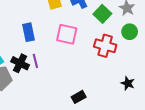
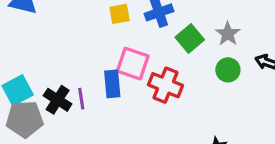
blue rectangle: (29, 32) -> (112, 84), moved
red cross: (105, 46) -> (165, 85), moved

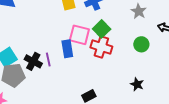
green square: (190, 38) -> (102, 29), moved
green circle: (228, 70) -> (141, 44), moved

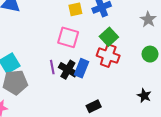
pink square: (79, 35) -> (68, 37), moved
blue rectangle: (67, 49) -> (82, 68), moved, turned 30
black cross: (33, 61) -> (68, 70), moved

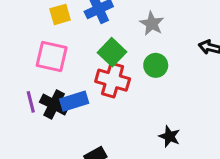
gray star: (148, 20) -> (152, 24), moved
green circle: (150, 54) -> (156, 65), moved
blue rectangle: (82, 68) -> (74, 101), turned 54

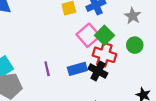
pink square: (52, 56) -> (88, 35), moved, turned 35
black cross: (54, 105) -> (98, 71), moved

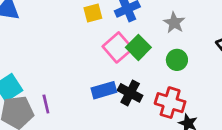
red cross: (104, 55) -> (170, 103), moved
purple line: (47, 69) -> (46, 104), moved

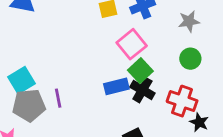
gray star: (174, 23) -> (189, 21), turned 30
green square: (138, 47) -> (140, 71), moved

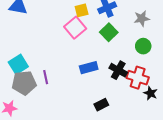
pink square: (132, 44) -> (75, 28), moved
green square: (140, 71) -> (109, 32), moved
black cross: (142, 90) -> (118, 70), moved

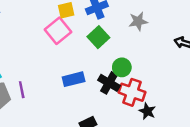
green circle: (143, 46) -> (122, 67), moved

